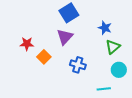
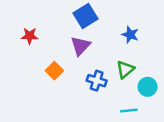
red star: (27, 44) -> (30, 36), moved
green triangle: (113, 47) -> (125, 69), moved

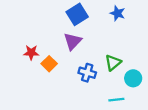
blue star: (130, 35) -> (117, 13), moved
red star: (30, 36) -> (31, 53), moved

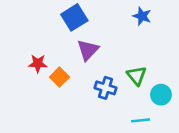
blue square: (77, 14) -> (74, 17), moved
green triangle: (113, 63) -> (137, 76), turned -30

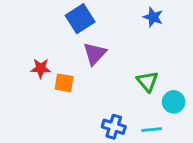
orange square: (59, 77) -> (64, 83), turned -36
blue cross: (105, 88) -> (114, 127), moved

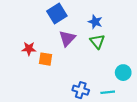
blue star: (153, 17) -> (95, 22), moved
green triangle: (147, 81) -> (97, 41), moved

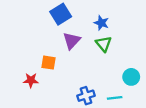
red star: (29, 49) -> (31, 80), moved
blue cross: (81, 90) -> (86, 96), turned -35

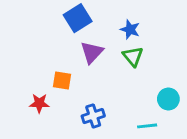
blue cross: (86, 96) -> (93, 116), moved

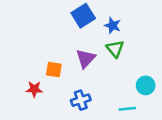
blue square: (78, 18) -> (83, 16), moved
purple triangle: (92, 52) -> (86, 59), moved

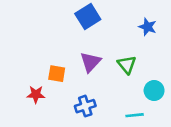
blue star: (113, 25) -> (148, 27), moved
green triangle: (115, 49) -> (127, 65), moved

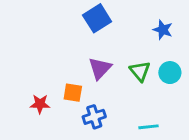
orange square: (57, 74) -> (73, 93), moved
cyan circle: (154, 91) -> (170, 73), moved

